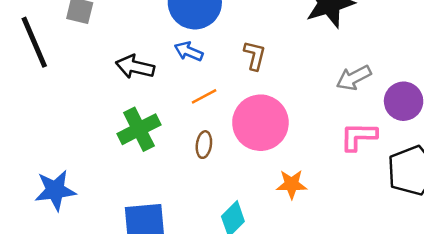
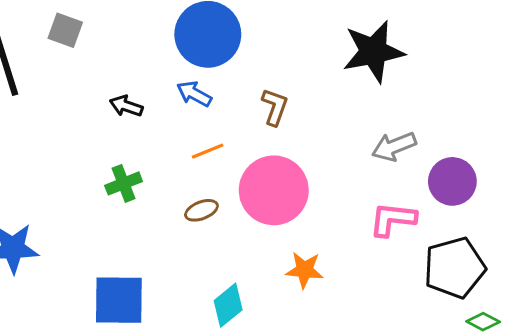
black arrow: (135, 67) -> (126, 106), size x0.7
green cross: (139, 129) -> (124, 183), size x0.7
brown ellipse: (204, 145) -> (201, 210), turned 55

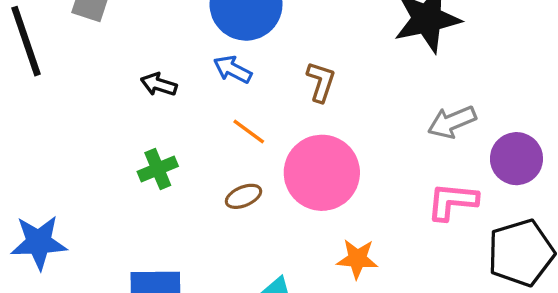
orange line: (208, 151) -> (249, 132), turned 60

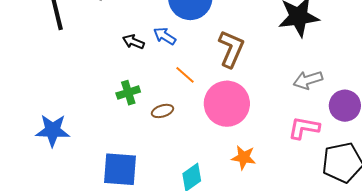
blue arrow: (233, 69) -> (165, 36), moved
brown L-shape: (321, 82) -> (231, 49), size x1.5
brown ellipse: (243, 196) -> (162, 111), moved

